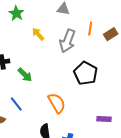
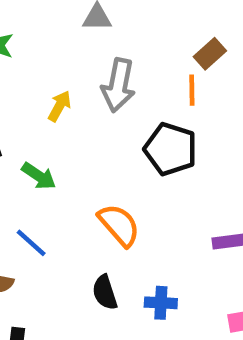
orange line: (90, 29) -> (192, 90), moved
yellow arrow: (38, 34) -> (59, 106), moved, turned 80

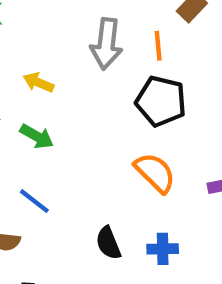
orange line: (192, 90) -> (158, 46), moved
yellow arrow: (59, 106) -> (38, 83), moved, turned -92
orange semicircle: (119, 225) -> (155, 173), moved

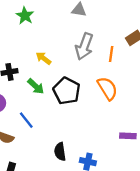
black pentagon: (161, 101) -> (67, 91), moved
orange semicircle: (155, 173) -> (107, 88), moved

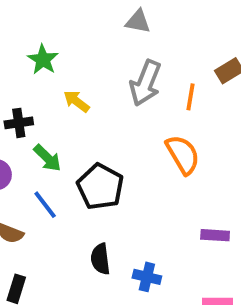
green star: (25, 16) -> (43, 60), moved
green arrow: (36, 86) -> (47, 158), moved
black pentagon: (67, 91) -> (100, 187), moved

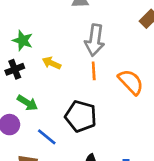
orange line: (190, 97) -> (94, 71), moved
black cross: (19, 123) -> (15, 69), moved
green arrow: (47, 158) -> (27, 103), moved

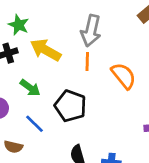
yellow arrow: (52, 63) -> (46, 50), size x1.6
green arrow: (27, 103) -> (30, 88), moved

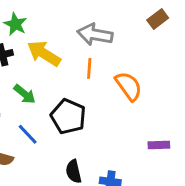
gray arrow: (91, 31) -> (95, 35), turned 84

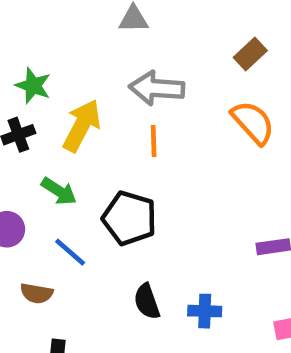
yellow arrow: (44, 53) -> (82, 126), turned 92
orange semicircle: (129, 86) -> (253, 122), moved

